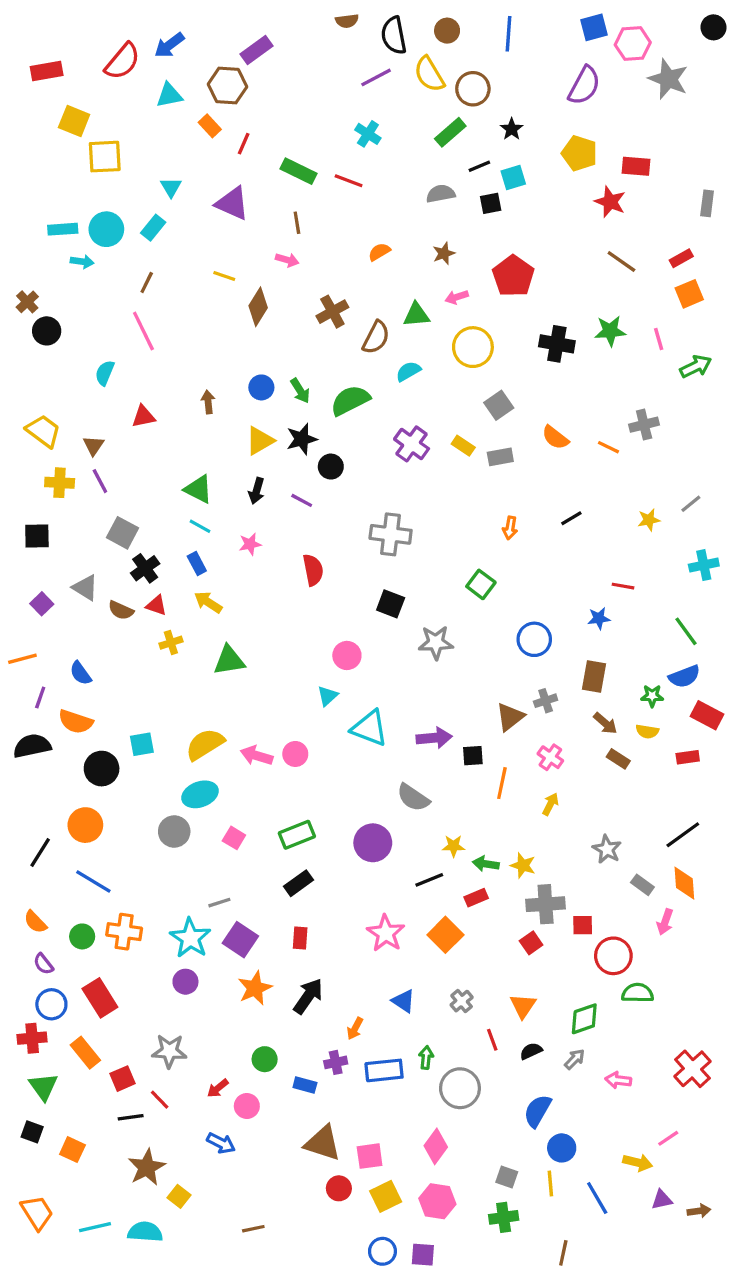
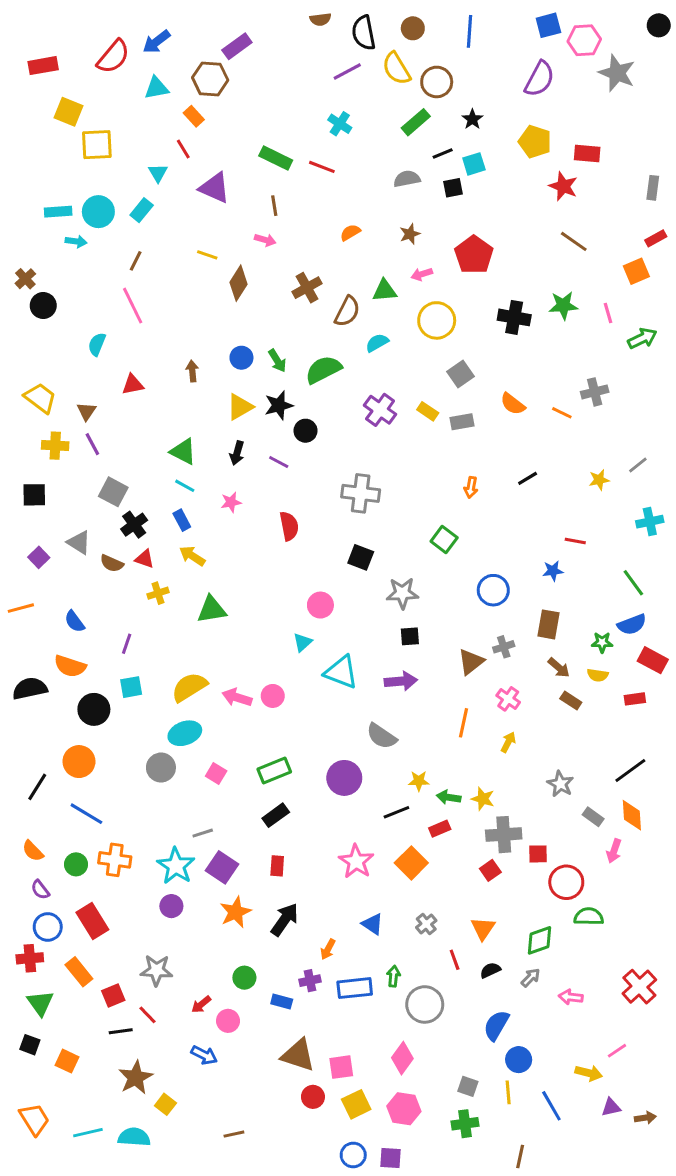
red line: (244, 144) -> (183, 149), moved, turned -54
red rectangle: (681, 258) -> (656, 238), moved
purple line: (40, 697) -> (127, 644), moved
black square: (473, 756) -> (410, 636), moved

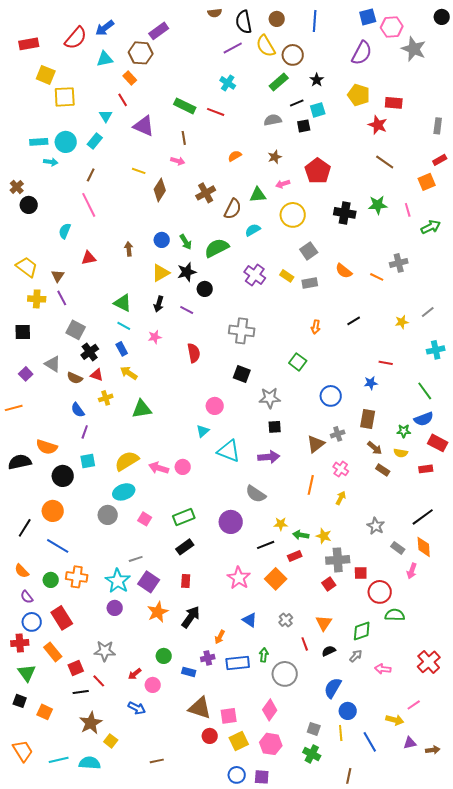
blue semicircle: (75, 621) -> (78, 410), moved
green cross: (465, 1124) -> (312, 754), turned 36

